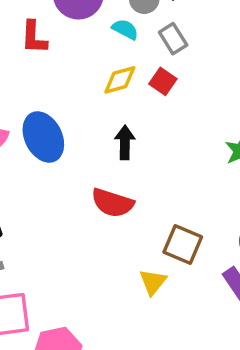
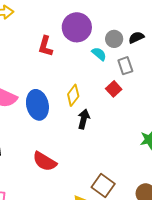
yellow diamond: (120, 80) -> (73, 95), moved, turned -50
red semicircle: (112, 203) -> (45, 161), moved

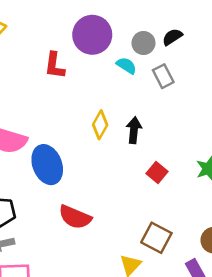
red square: (114, 89) -> (157, 172), moved
blue ellipse: (37, 105) -> (47, 165), moved
black arrow: (84, 119) -> (134, 130), moved

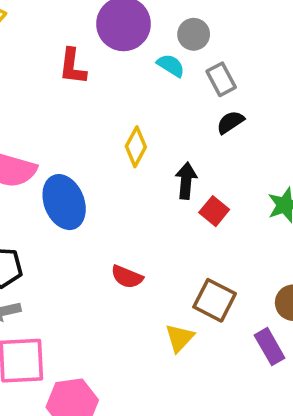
black semicircle: (172, 37) -> (230, 122), moved
black arrow: (134, 130) -> (186, 181), moved
red semicircle: (75, 217) -> (127, 277), moved, size x0.7

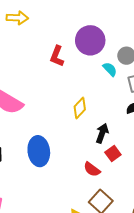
blue ellipse: (64, 202) -> (39, 151), moved
red semicircle: (127, 277) -> (92, 169), moved

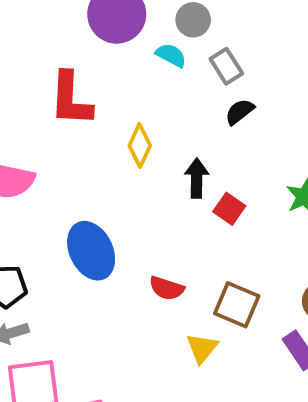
red L-shape: (57, 56) -> (71, 99), moved, size x1.4
red semicircle: (92, 169) -> (167, 288), moved

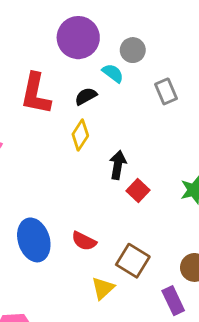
gray rectangle: (226, 66) -> (166, 91), moved
black semicircle: (240, 112) -> (86, 96), moved
blue ellipse: (91, 251) -> (34, 240), moved

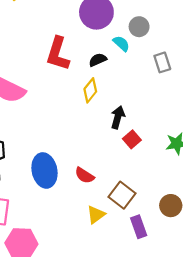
purple rectangle: (173, 301) -> (139, 227), moved

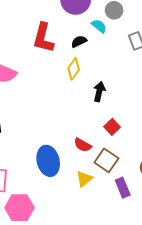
red square: (132, 139) -> (112, 127), moved
blue ellipse: (44, 170) -> (48, 161), moved
red semicircle: (85, 175) -> (83, 145), moved

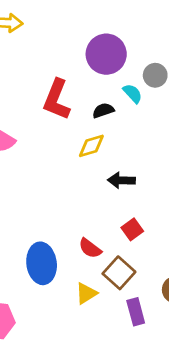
yellow diamond: (74, 69) -> (91, 146), turned 30
black arrow: (99, 91) -> (121, 180), turned -108

